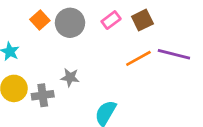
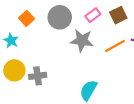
orange square: (40, 20) -> (27, 18), moved
gray star: (70, 77) -> (82, 41), moved, size x1.5

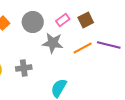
gray cross: (38, 76) -> (24, 68), moved

